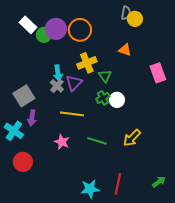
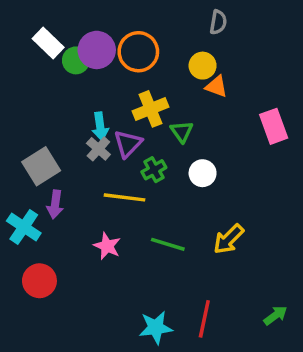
yellow circle: (135, 19) -> (203, 66), moved
green cross: (103, 98) -> (154, 170), moved

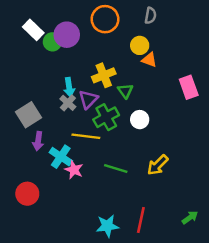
orange circle: (138, 52) -> (105, 19), moved
green cross: (154, 170) -> (106, 117), size x1.5
cyan cross: (24, 227) -> (61, 157), moved

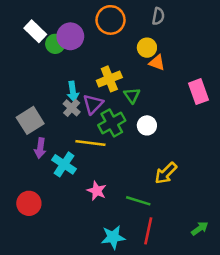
green line: (116, 169) -> (138, 201), moved
pink star: (74, 170) -> (97, 191), moved

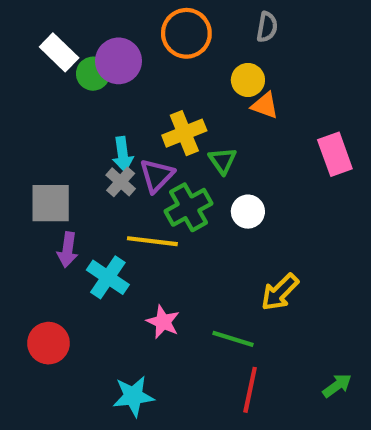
gray square: (30, 120) -> (51, 203), turned 32
cyan star: (113, 237) -> (133, 396), moved

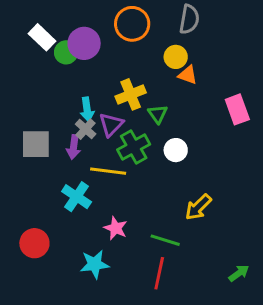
gray semicircle: (267, 27) -> (189, 19), size x1.4
purple arrow: (68, 250) -> (74, 147), moved
red line: (250, 390) -> (159, 273), moved
cyan star: (133, 396) -> (95, 264), moved

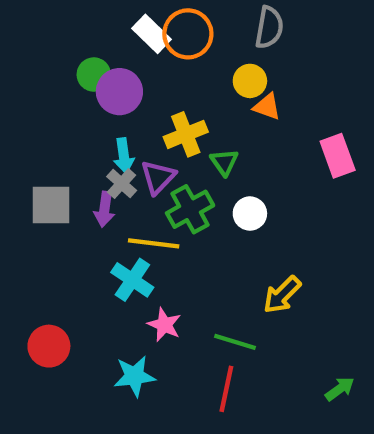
white rectangle: (42, 37) -> (152, 34), moved
purple circle: (84, 43) -> (119, 92), moved
cyan cross: (77, 197) -> (132, 280), moved

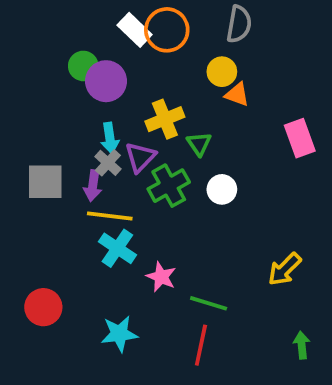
yellow line: (154, 243) -> (110, 216), moved
yellow arrow: (282, 295) -> (285, 269), moved
pink star: (164, 325) -> (161, 277), moved
green arrow: (340, 389) -> (302, 345), turned -60

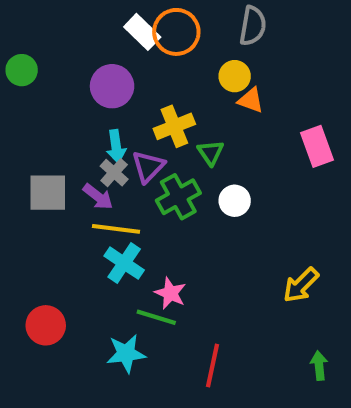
green circle: (83, 66) -> (22, 70), moved
purple arrow: (93, 186) -> (98, 197), turned -60
green line: (209, 303) -> (156, 317), moved

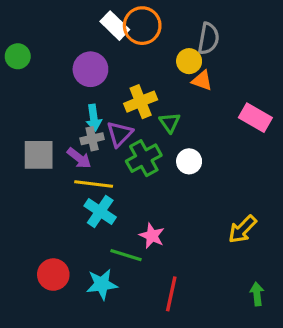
gray semicircle: (253, 26) -> (208, 39), moved
pink rectangle: (317, 146) -> (255, 118), turned -40
gray cross: (114, 173) -> (92, 139), turned 35
pink star: (170, 293) -> (152, 236), moved
red circle: (46, 325) -> (53, 275), moved

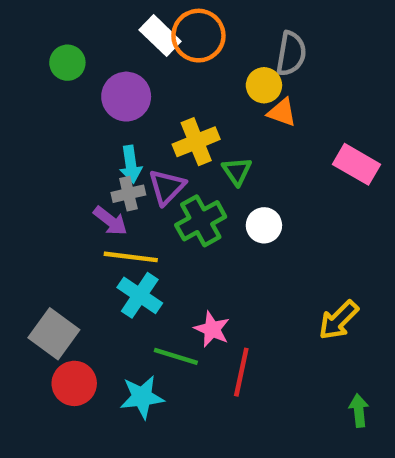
green circle: (18, 56) -> (67, 63), moved
gray square: (39, 155) -> (54, 334), moved, turned 36
red line: (171, 294) -> (241, 372), moved

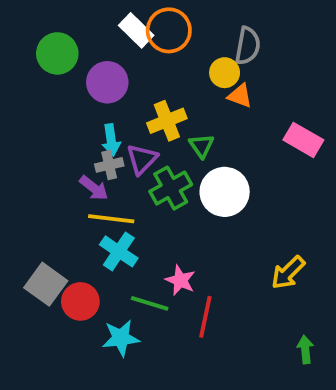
green circle: (67, 63) -> (57, 53), size x1.4
white circle: (264, 225) -> (225, 192), size x1.6
red circle: (74, 383) -> (80, 301), moved

